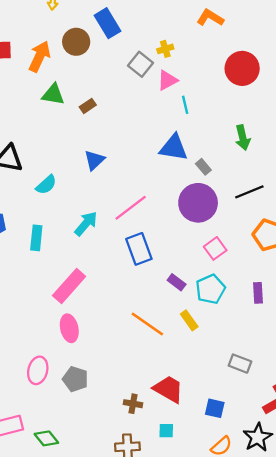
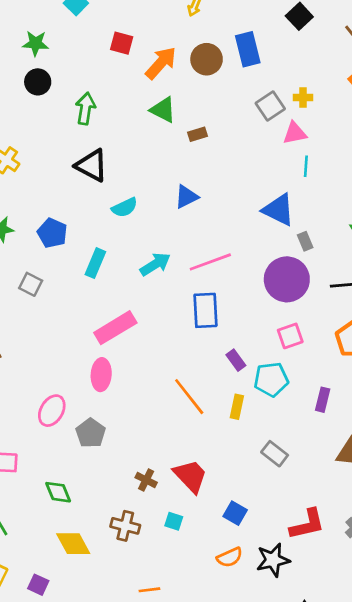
yellow rectangle: (189, 320) -> (237, 407), turned 30
gray rectangle: (240, 364) -> (275, 454), moved
green diamond: (46, 438) -> (58, 492), moved

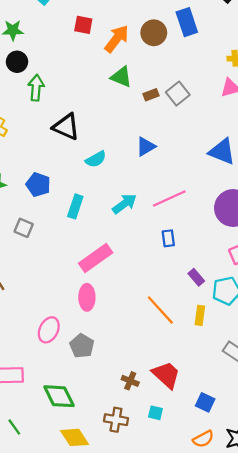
gray square: (270, 106) -> (178, 94), moved
green arrow: (85, 109) -> (36, 88), moved
blue rectangle: (205, 310) -> (168, 238), size x0.6
green diamond: (58, 492) -> (59, 396), size x1.4

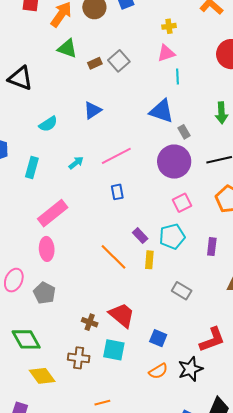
black triangle: (66, 127) -> (20, 78), moved
cyan arrow: (124, 204) -> (76, 163), size x0.7
purple rectangle: (196, 277) -> (140, 236), moved
cyan square: (155, 413) -> (114, 350), size x1.6

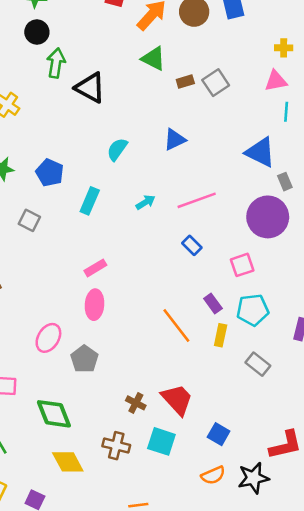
cyan semicircle: (48, 124) -> (117, 149), turned 150
blue rectangle: (117, 192) -> (192, 245), turned -42
pink square: (182, 203) -> (242, 265), moved
pink rectangle: (53, 213) -> (95, 268), moved, size x0.6
gray rectangle: (182, 291) -> (258, 364), moved

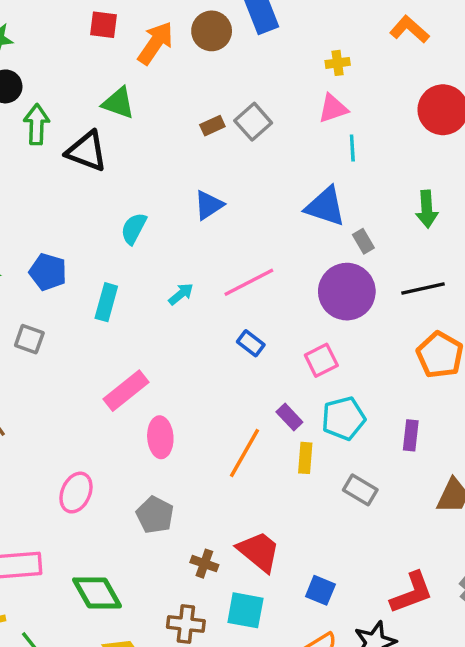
green triangle: (153, 59) -> (118, 103), moved
pink rectangle: (95, 268) -> (126, 391), size x1.5
pink ellipse: (95, 305) -> (160, 437), moved
orange line: (176, 326) -> (244, 453), turned 75
gray pentagon: (84, 359) -> (155, 515), moved

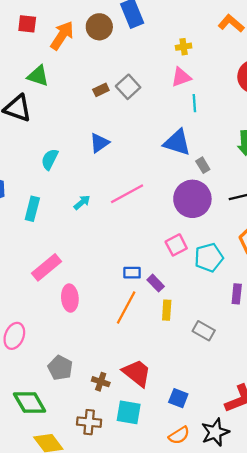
blue rectangle: (251, 343) -> (132, 273), moved, turned -36
cyan pentagon: (343, 418) -> (209, 258), moved
gray pentagon: (155, 515) -> (60, 368), moved

